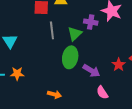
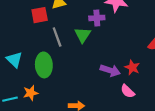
green ellipse: (70, 57) -> (44, 65), moved
red star: (119, 65) -> (132, 67), moved

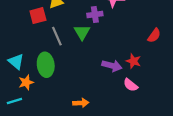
orange star: (31, 93) -> (26, 82), moved

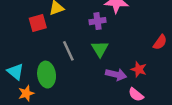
green triangle: (82, 32) -> (100, 49), moved
gray line: (57, 36) -> (68, 51), moved

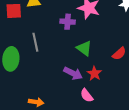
green triangle: (100, 49) -> (84, 48), moved, turned -35

